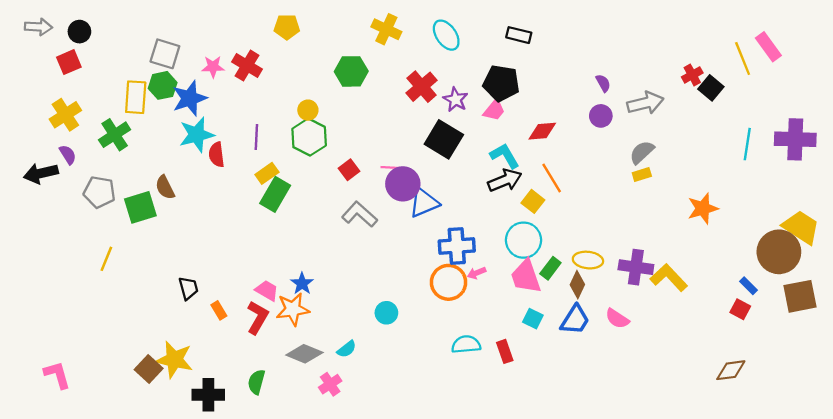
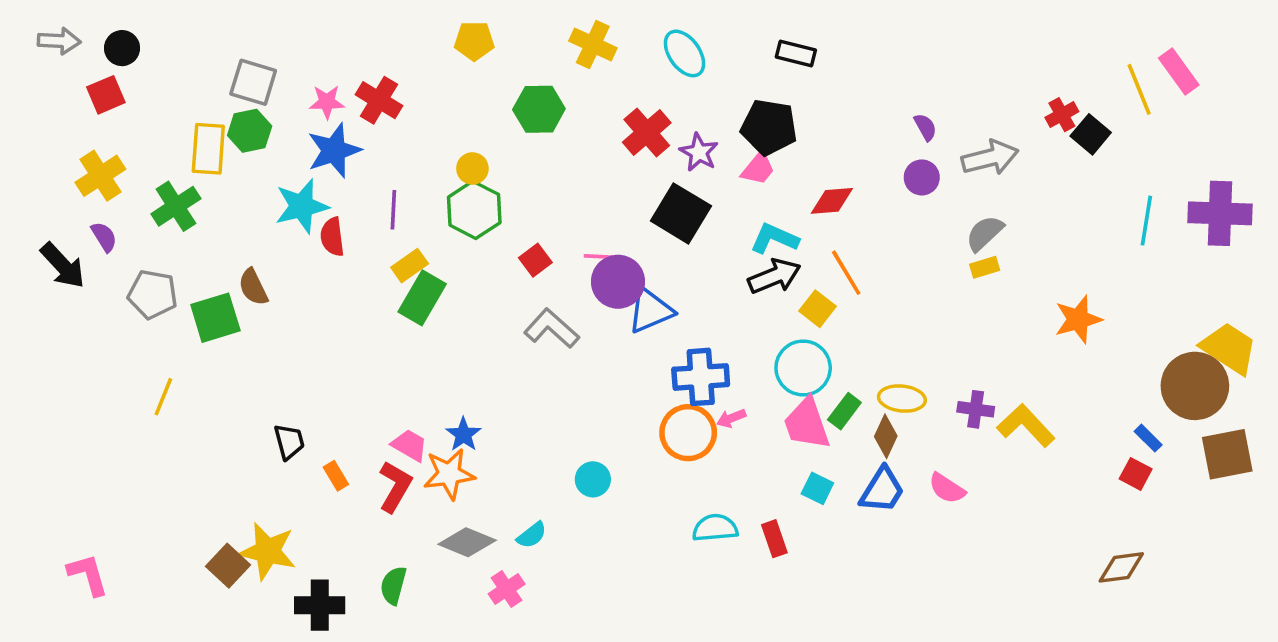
yellow pentagon: (287, 27) -> (474, 41), moved
blue star: (190, 98) -> (334, 151), moved
cyan L-shape: (505, 156) -> (774, 239), turned -36
black arrow: (41, 173) -> (63, 266), turned -120
purple cross: (636, 267) -> (976, 409), size x0.7

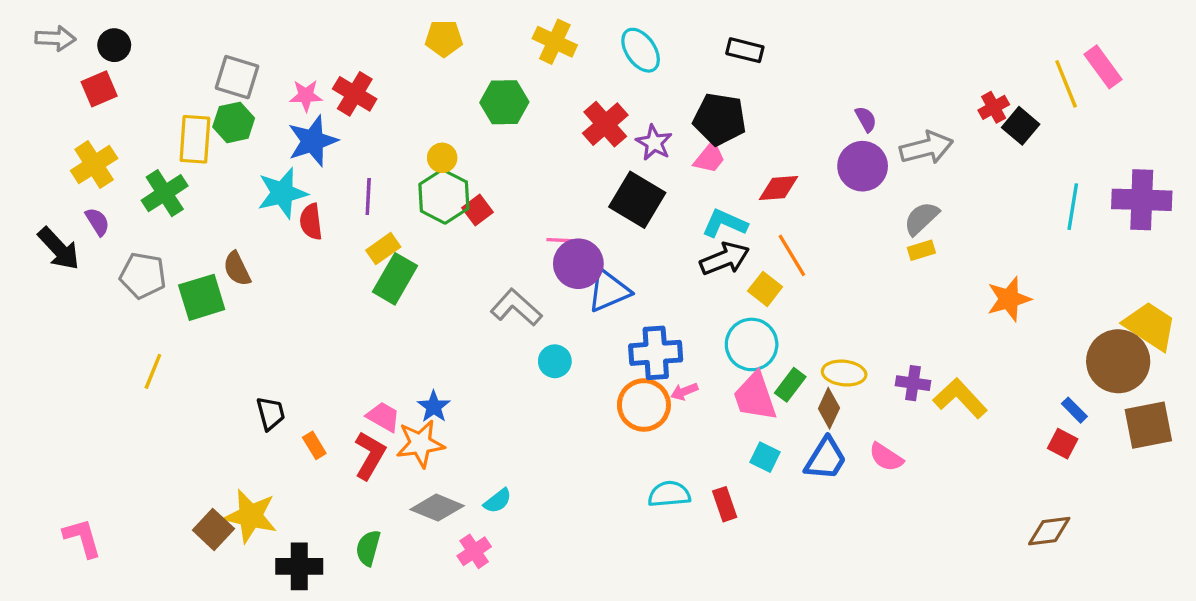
purple circle: (922, 177) -> (863, 166), size x1.5
red square: (535, 260) -> (477, 210), moved
cyan circle: (593, 479) -> (555, 361), moved

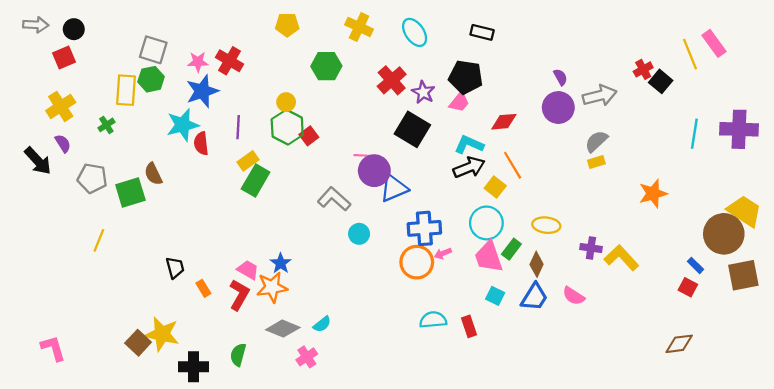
green cross: (165, 193) -> (106, 125), size x0.6
yellow ellipse: (844, 373) -> (546, 225), moved

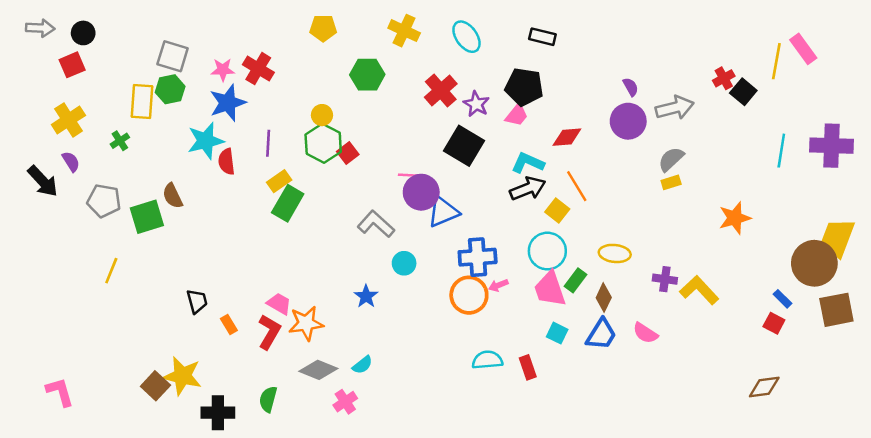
yellow line: (690, 54) -> (776, 61), turned 32
yellow trapezoid: (744, 211) -> (838, 238), turned -102
blue star: (281, 263) -> (366, 296), moved

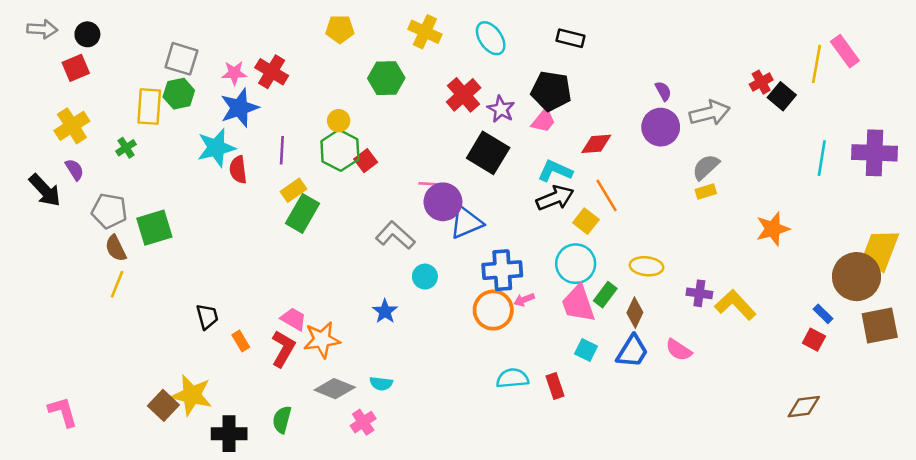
brown semicircle: (173, 196) -> (116, 248), moved
cyan semicircle: (362, 365) -> (381, 383), turned 45

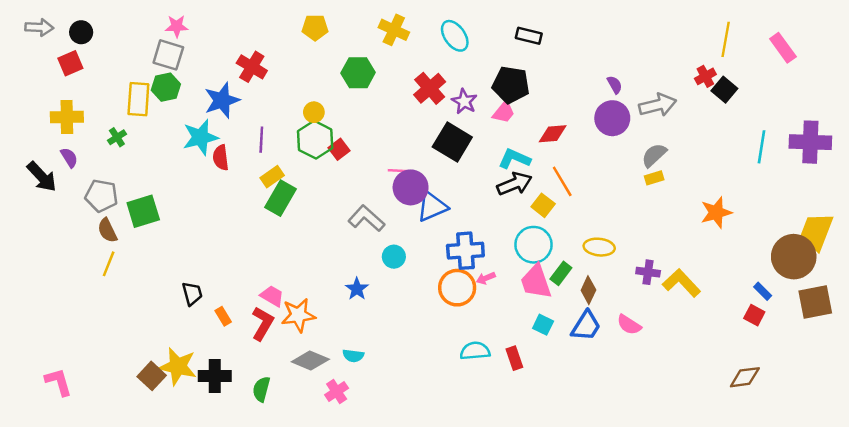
yellow line: (817, 64) -> (726, 39), moved
pink star: (234, 73) -> (177, 26), moved
yellow cross: (72, 126) -> (67, 117), turned 32
black cross: (229, 434) -> (215, 376), moved

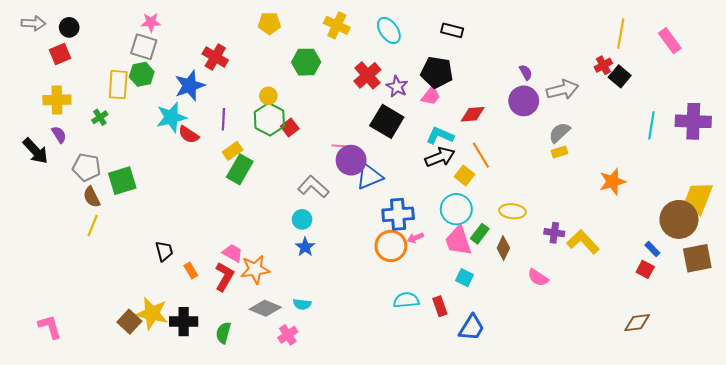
red semicircle: (221, 158) -> (189, 135), turned -50
cyan circle: (394, 257) -> (302, 219), moved
blue trapezoid: (586, 326) -> (472, 328), moved

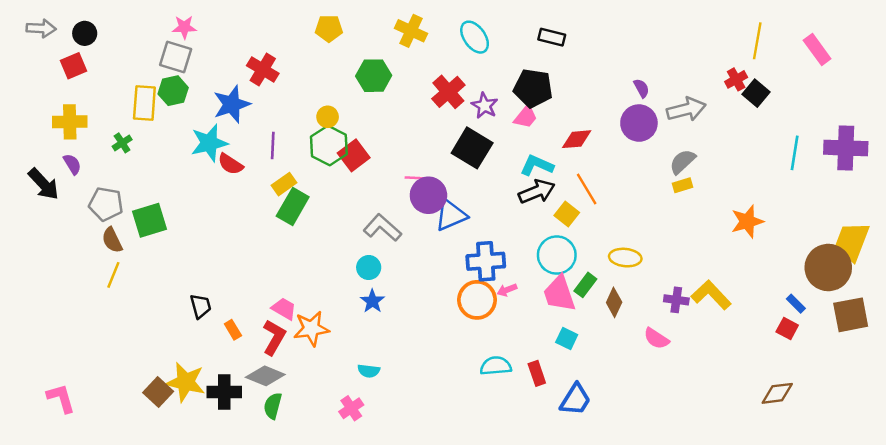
red square: (290, 127) -> (354, 155), size x1.4
purple cross: (554, 233) -> (676, 300), moved
gray diamond: (265, 308) -> (265, 376), moved

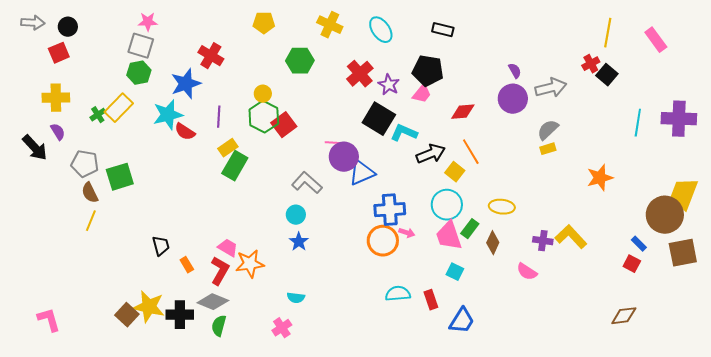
yellow rectangle: (144, 103) -> (119, 108), moved, turned 40
cyan L-shape: (537, 165) -> (404, 133), moved
pink arrow: (507, 290) -> (407, 233), turned -140

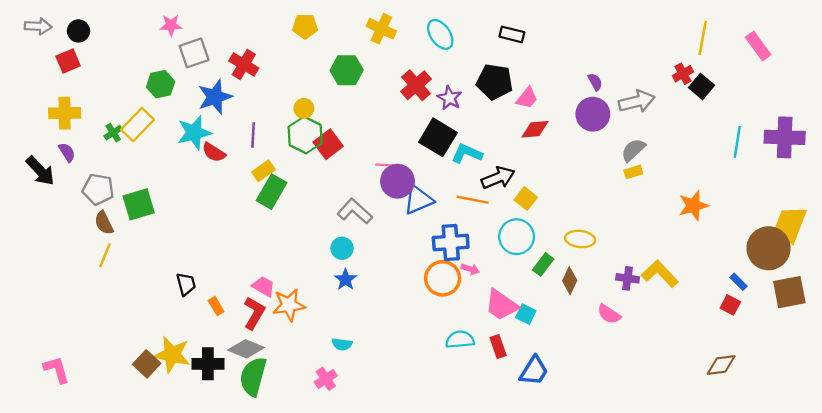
gray square: (141, 46) -> (194, 53), moved, turned -36
pink trapezoid: (422, 94) -> (527, 98), moved
orange line: (471, 152) -> (473, 200), moved, turned -48
pink trapezoid: (449, 236) -> (502, 305), moved, turned -36
green semicircle: (219, 326) -> (253, 377), size x1.6

